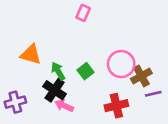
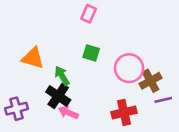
green square: (85, 71) -> (91, 53), moved, turned -35

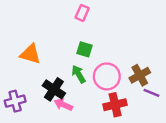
pink circle: (129, 68) -> (107, 76), moved
green arrow: (62, 76) -> (79, 74), moved
purple line: (163, 100) -> (151, 93), turned 35

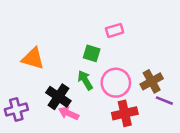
pink rectangle: (82, 13) -> (115, 30), moved, turned 49

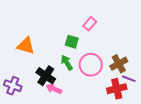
pink rectangle: (115, 30) -> (90, 24), turned -32
purple cross: (16, 110) -> (13, 86), turned 36
red cross: (125, 113) -> (117, 89), moved

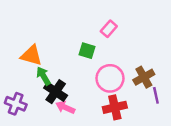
green arrow: (67, 63) -> (43, 76), moved
purple line: (129, 79) -> (156, 95), turned 56
red cross: (117, 89) -> (115, 107), moved

